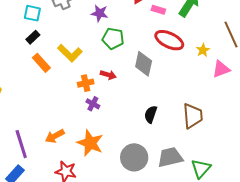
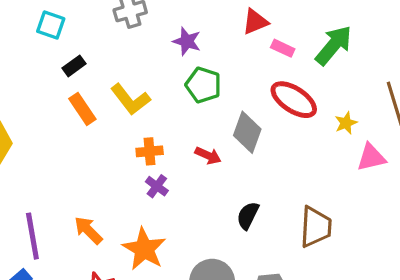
cyan square: (32, 13) -> (51, 25), moved
red arrow: (108, 75) -> (208, 156), moved
orange arrow: (55, 136) -> (88, 230), turned 66

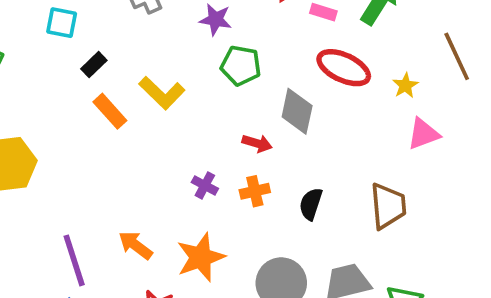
orange cross: (150, 151) -> (255, 191), moved
pink triangle: (371, 157) -> (423, 134), moved
orange star: (144, 249) -> (201, 257), turned 30

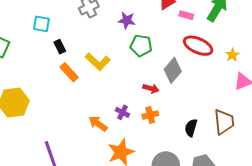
black rectangle: (94, 65) -> (60, 47), turned -72
gray diamond: (297, 111) -> (173, 70), turned 30
black semicircle: (311, 204) -> (191, 128), moved
orange arrow: (136, 245) -> (98, 124), moved

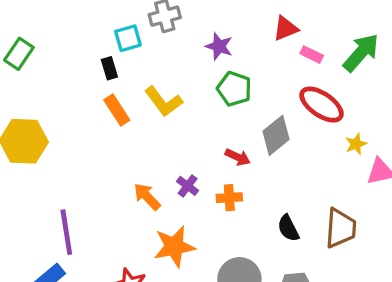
cyan square: (41, 24) -> (128, 38), moved, turned -36
yellow star: (232, 55) -> (356, 144), moved
black semicircle: (191, 128) -> (288, 228), turned -54

